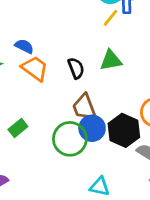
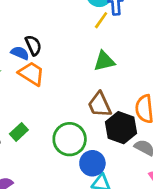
black semicircle: (76, 68) -> (33, 45), moved
brown trapezoid: (84, 107) -> (100, 105), moved
blue circle: (92, 128) -> (92, 163), moved

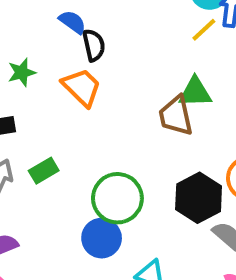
blue semicircle: (20, 53) -> (72, 22), moved
brown trapezoid: (100, 105) -> (176, 116), moved
blue circle: (92, 163) -> (102, 238), moved

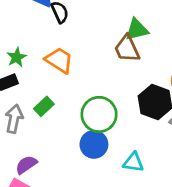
green star: (22, 72) -> (17, 57), moved
orange trapezoid: (82, 87) -> (59, 60), moved

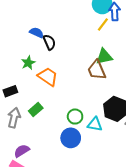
green star: (17, 57) -> (28, 63), moved
green circle: (99, 114) -> (75, 117), size x0.6
cyan triangle: (133, 162) -> (95, 124), moved

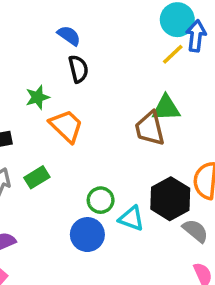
blue semicircle: (37, 33) -> (69, 36), moved

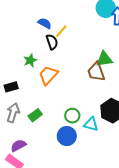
yellow line: (173, 54) -> (61, 31), moved
orange trapezoid: (66, 126) -> (48, 75), turned -85
green rectangle: (37, 177) -> (35, 115), moved

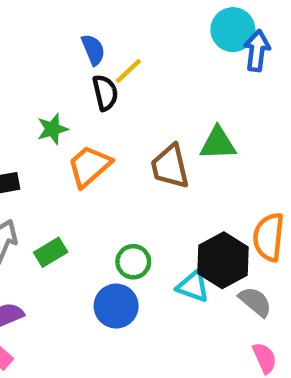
blue semicircle: (45, 23) -> (93, 50), turned 32
brown trapezoid: (96, 72) -> (170, 167), moved
cyan triangle: (91, 124) -> (193, 286), moved

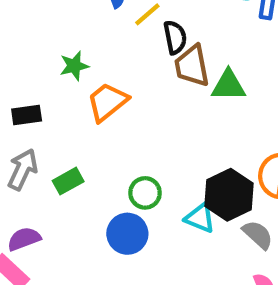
black semicircle: (105, 93) -> (175, 37), moved
brown trapezoid: (170, 167) -> (192, 66), moved

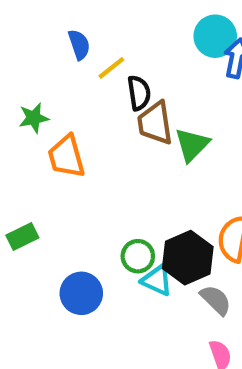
green triangle: (228, 85) -> (192, 145), turned -48
orange trapezoid: (107, 102) -> (66, 157), turned -69
green circle: (145, 193) -> (138, 256), moved

